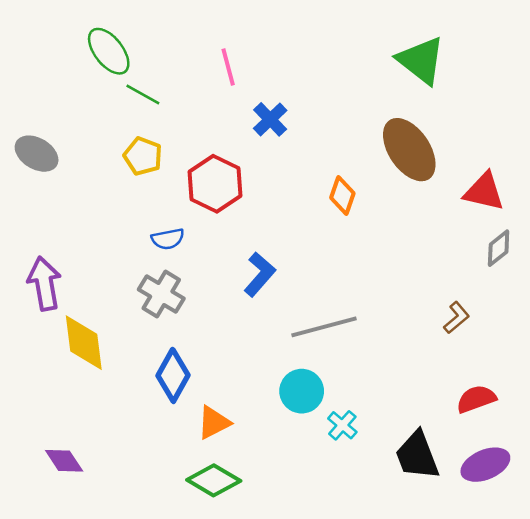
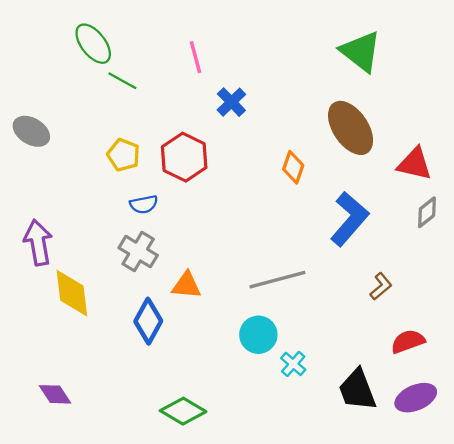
yellow pentagon: (143, 156) -> (124, 155), moved
blue L-shape: (260, 274) -> (349, 219), moved, size x1.4
brown L-shape: (457, 318) -> (381, 286), moved
orange triangle: (214, 423) -> (186, 285), moved, turned 32

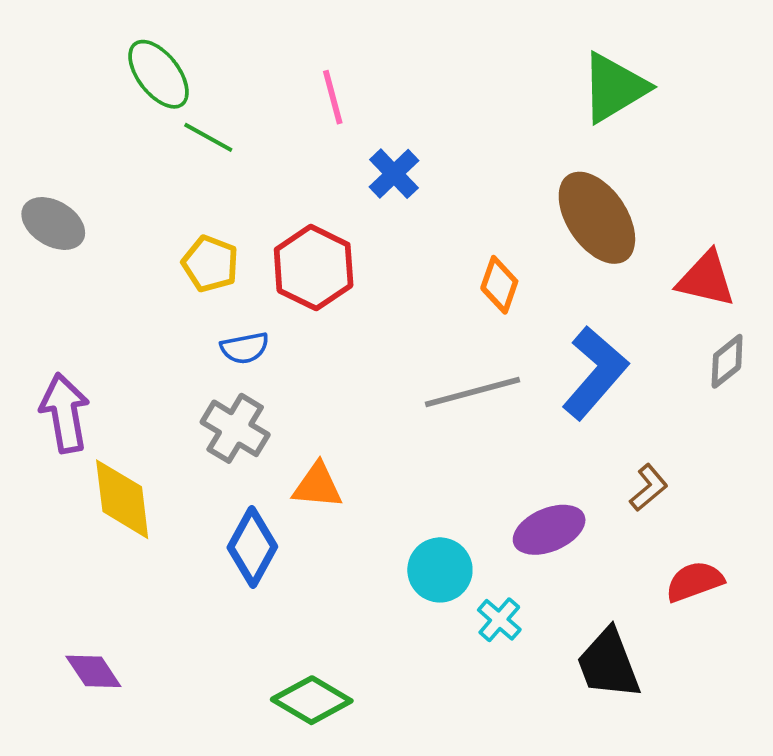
green triangle: (361, 52) -> (614, 88), turned 51
gray line: (277, 280) -> (472, 392), moved
purple ellipse: (416, 398) -> (549, 530), moved

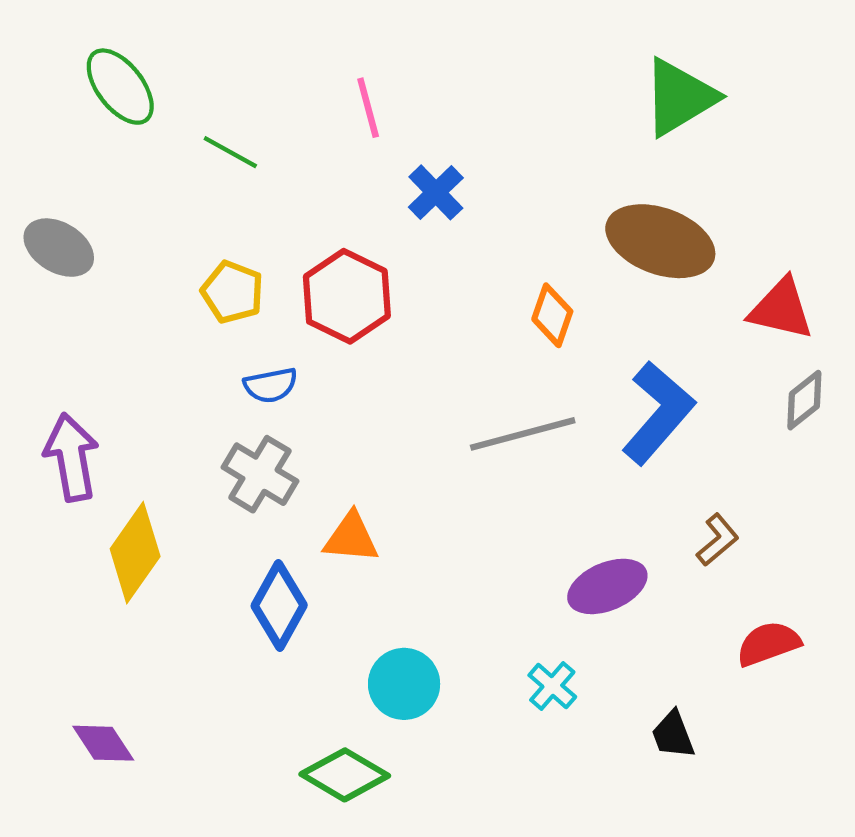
green ellipse: (159, 74) -> (120, 87), moved
brown ellipse: (597, 218) -> (660, 241), turned -36
yellow diamond: (122, 499) -> (135, 553), turned 42
cyan circle: (440, 570) -> (404, 684), moved
black trapezoid: (608, 664) -> (673, 735), size x0.6

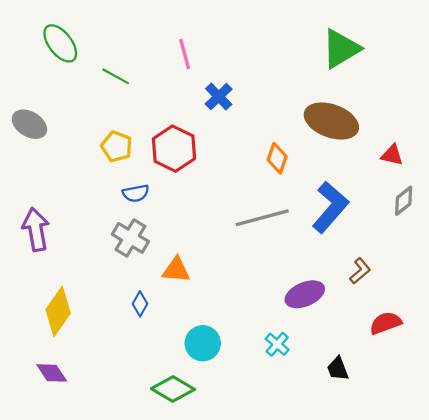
red triangle: (781, 309) -> (392, 155), size x0.7
yellow diamond: (135, 553) -> (58, 311), moved
blue diamond: (279, 606) -> (140, 304), size x0.6

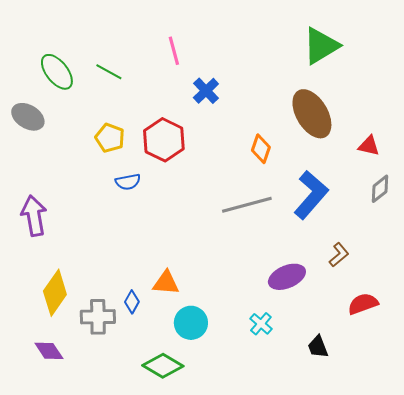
green ellipse: (60, 43) -> (57, 72), moved
brown ellipse: (331, 121) -> (312, 114), turned 39
gray cross: (130, 238) -> (98, 317), moved, turned -32
orange triangle: (176, 270) -> (166, 283), moved
blue diamond: (140, 304) -> (132, 302), moved

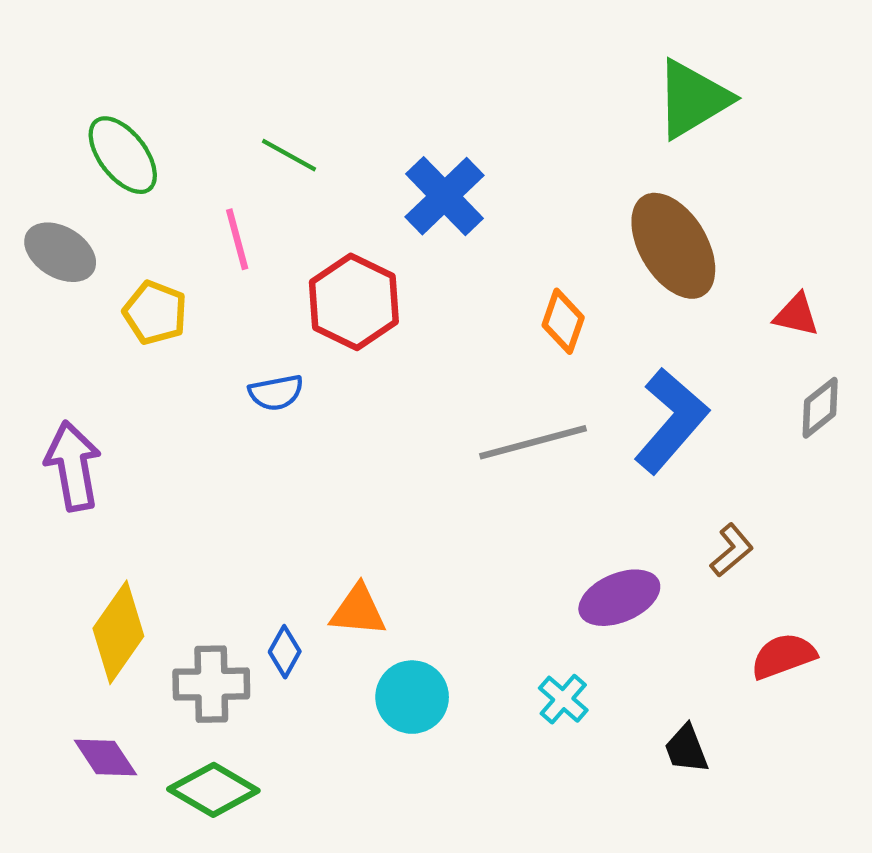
pink line: (174, 51) -> (237, 239), moved
green line: (109, 72) -> (289, 155), moved
blue cross: (206, 91) -> (444, 196), size x1.4
yellow pentagon: (110, 138) -> (155, 313), moved
green diamond: (163, 366) -> (213, 790), moved

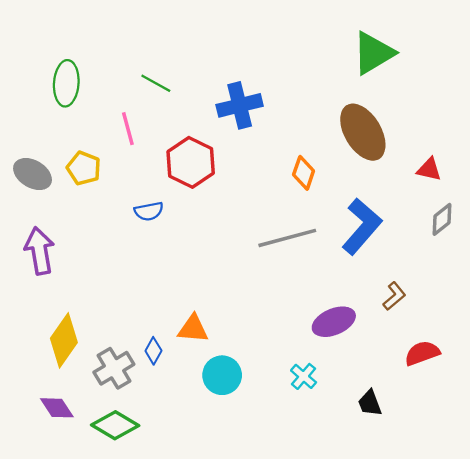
green ellipse: (123, 155) -> (66, 83), turned 42
blue cross: (444, 196) -> (240, 105), turned 30
gray ellipse: (60, 252) -> (33, 174), moved
gray cross: (211, 684) -> (114, 368), turned -30

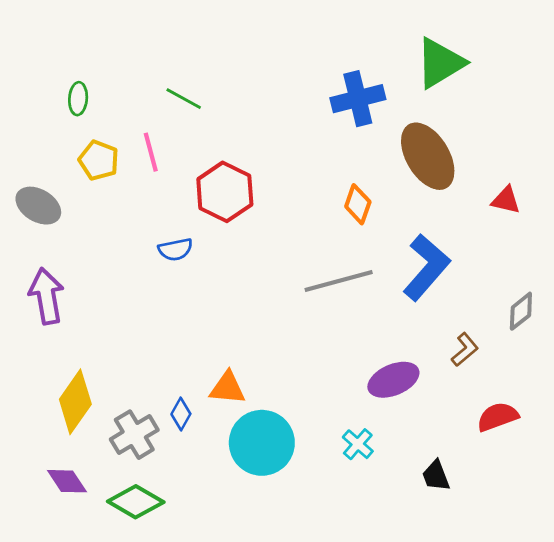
green ellipse: (66, 83) -> (78, 99), size x0.6
blue cross: (240, 105) -> (358, 99), moved
yellow pentagon: (84, 168) -> (99, 160), moved
gray diamond: (442, 219) -> (521, 311), moved
cyan circle: (222, 375) -> (262, 443), size x1.4

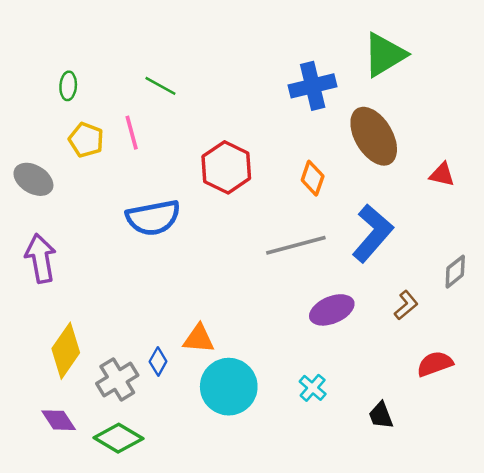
red hexagon: (225, 192) -> (226, 167), moved
blue semicircle: (175, 249) -> (153, 218), size x1.8
purple ellipse: (393, 380) -> (332, 310), moved

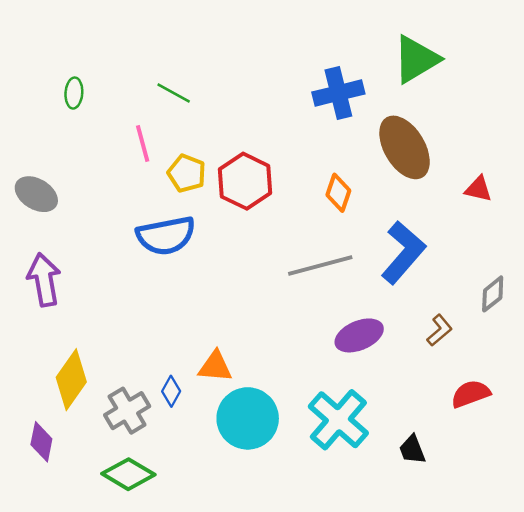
yellow pentagon: (86, 140) -> (187, 173), moved
cyan cross: (313, 388) -> (338, 420), size x2.0
purple diamond: (59, 420) -> (41, 442), moved, turned 45

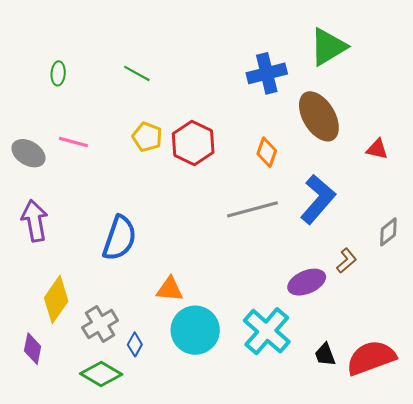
pink line: (143, 144) -> (73, 142), moved, turned -60
blue semicircle: (166, 236) -> (119, 238), moved, turned -60
purple ellipse: (359, 335) -> (307, 282), moved
blue diamond: (171, 391) -> (135, 344), moved
red semicircle: (471, 394) -> (371, 358), moved, size x1.6

